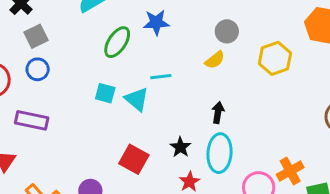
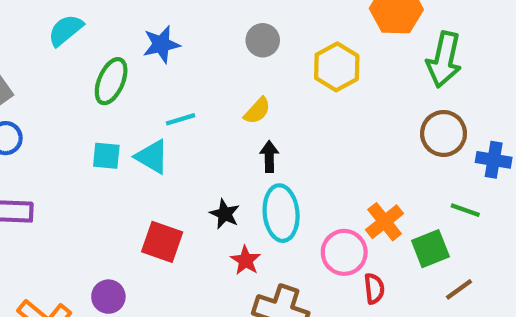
yellow semicircle: (215, 60) -> (257, 111), moved

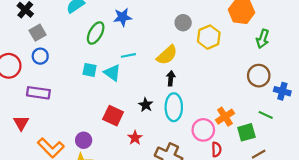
gray circle: (263, 40) -> (183, 23), moved
green arrow: (444, 60) -> (263, 39), size x0.7
yellow semicircle: (257, 111) -> (167, 55), size x1.5
red star: (246, 260) -> (135, 138), moved

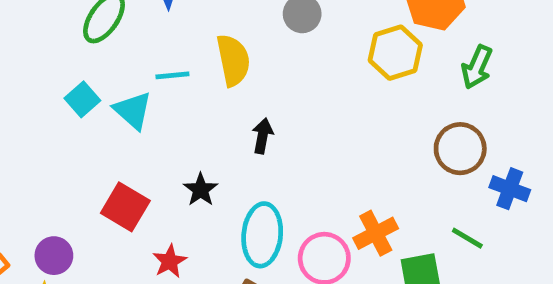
yellow hexagon: (209, 37) -> (395, 53), moved
yellow semicircle: (167, 55) -> (233, 60), moved, turned -65
cyan square: (90, 70) -> (82, 99), turned 32
cyan ellipse: (174, 107) -> (262, 235), moved

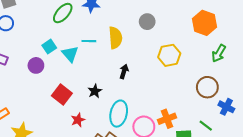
yellow hexagon: (395, 53) -> (169, 55), moved
purple circle: (54, 256) -> (36, 65), moved

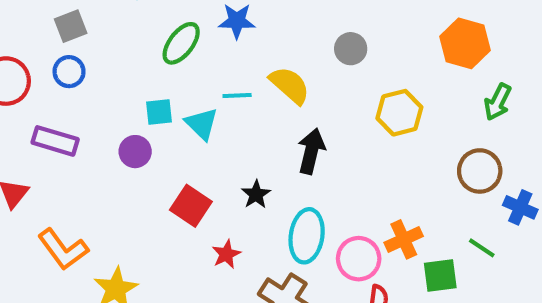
yellow semicircle: (115, 38) -> (290, 85), turned -40
cyan square: (49, 47) -> (159, 112), turned 32
black arrow: (124, 71) -> (311, 151), size x1.5

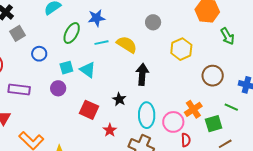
blue circle: (69, 72) -> (39, 54), moved
cyan line: (237, 95) -> (102, 43), moved
green arrow: (498, 102) -> (227, 36), turned -48
brown circle: (480, 171) -> (213, 76), moved

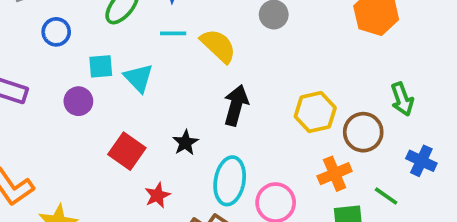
green arrow: (227, 36) -> (402, 99), moved
yellow hexagon: (181, 49) -> (315, 112), moved
orange cross: (193, 109) -> (335, 174), moved

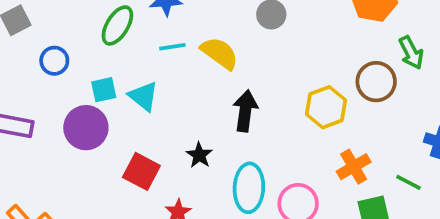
green arrow: (402, 99) -> (411, 53), moved
purple circle: (78, 101) -> (86, 128), size x1.5
brown circle: (363, 132) -> (376, 82), moved

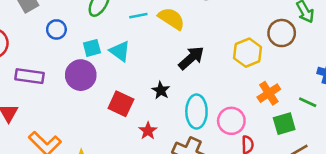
black arrow: (245, 111) -> (191, 58), turned 44

